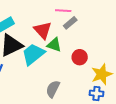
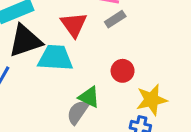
green triangle: (54, 45) -> (89, 97), moved
cyan trapezoid: (33, 54) -> (55, 58), turned 35

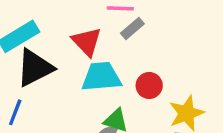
cyan trapezoid: (55, 58) -> (101, 77), moved

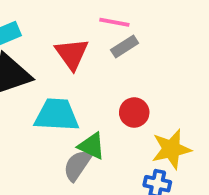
cyan trapezoid: (101, 77) -> (57, 115), moved

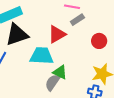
red triangle: (72, 54) -> (57, 34), moved, turned 36
red circle: (134, 112) -> (99, 41), moved

